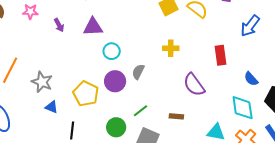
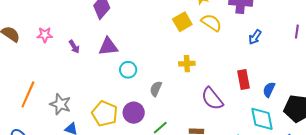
blue arrow: (250, 26) -> (255, 37), moved, size x0.7
red rectangle: (221, 55) -> (244, 80), moved
blue semicircle: (251, 79) -> (269, 90), turned 70
purple circle: (115, 81) -> (134, 113), moved

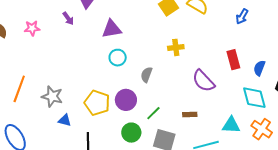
purple triangle: (108, 46) -> (112, 29), moved
purple arrow: (74, 47) -> (68, 18), moved

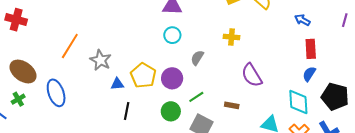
blue arrow: (242, 17) -> (303, 20), turned 77
red rectangle: (233, 60) -> (311, 49), moved
blue triangle: (65, 120) -> (117, 84), moved, turned -32

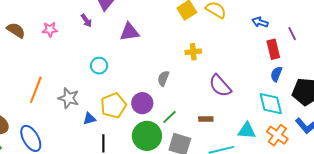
purple line: (345, 20) -> (292, 34), moved, turned -32
cyan circle: (172, 35) -> (99, 66), moved
yellow pentagon: (143, 75) -> (113, 106), turned 30
green circle: (171, 111) -> (147, 136), size x1.5

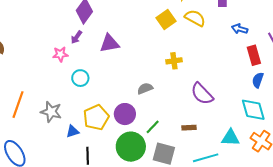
purple arrow: (86, 20) -> (76, 37), moved, turned 72
pink star: (50, 29) -> (60, 54), moved
gray semicircle: (163, 78) -> (145, 88), turned 49

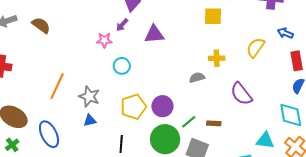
yellow semicircle: (195, 18) -> (255, 48), moved, turned -90
yellow square: (166, 19) -> (213, 16), turned 30
gray semicircle: (145, 88) -> (197, 78), moved
brown rectangle: (189, 128) -> (214, 123), moved
blue triangle: (73, 131) -> (90, 120), moved

